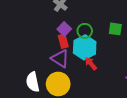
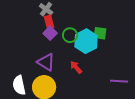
red rectangle: (63, 41) -> (49, 22), moved
cyan hexagon: (85, 47) -> (86, 41), moved

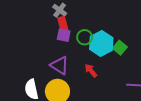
purple square: (50, 33) -> (64, 35), turned -32
green square: (100, 33) -> (120, 48), moved, turned 32

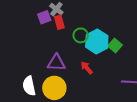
purple square: (64, 35) -> (44, 17), moved, turned -32
purple triangle: (60, 65) -> (56, 63), turned -30

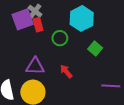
purple square: (44, 17) -> (23, 19), size x1.5
cyan hexagon: (97, 41) -> (82, 18), moved

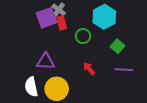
purple triangle: (35, 66) -> (45, 61), moved
purple line: (111, 86) -> (124, 70), moved

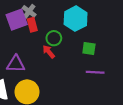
green square: (117, 46) -> (89, 49), turned -32
red arrow: (89, 69) -> (49, 52), moved

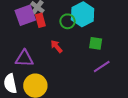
green circle: (54, 38) -> (68, 21), moved
purple line: (95, 72) -> (102, 67), turned -36

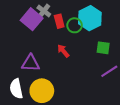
purple square: (25, 15) -> (32, 19), turned -30
red rectangle: (40, 20) -> (59, 21), moved

